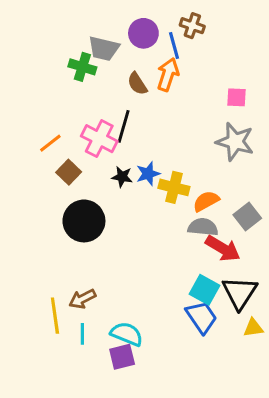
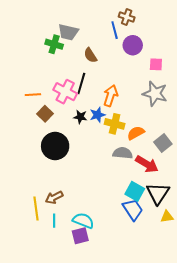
purple circle: (143, 33) -> (133, 45), moved
orange arrow: (168, 74) -> (111, 96), moved
orange line: (50, 143) -> (33, 95), turned 35
gray semicircle: (203, 227) -> (123, 153), moved

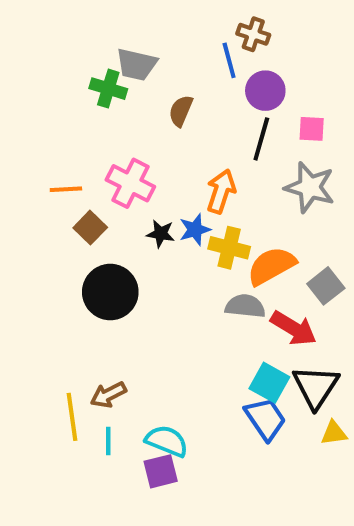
brown semicircle: (90, 55) -> (181, 111), turned 56
black line: (81, 84) -> (261, 139), moved
orange semicircle: (136, 133) -> (271, 266), size x1.4

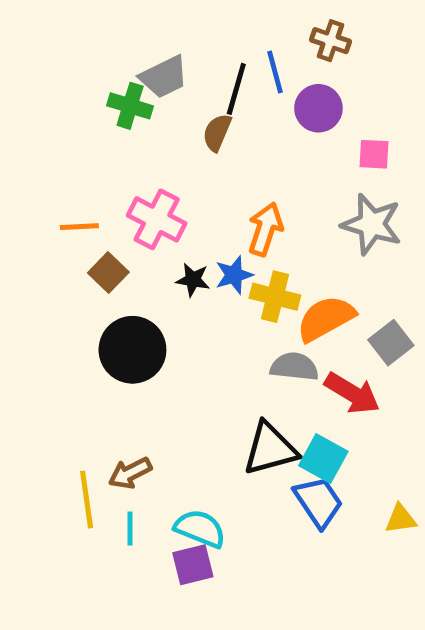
brown cross: (253, 34) -> (331, 41), moved
gray trapezoid: (136, 64) -> (164, 77), turned -39
black line: (261, 139) -> (236, 89), moved
black triangle: (316, 387) -> (270, 449), moved, turned 42

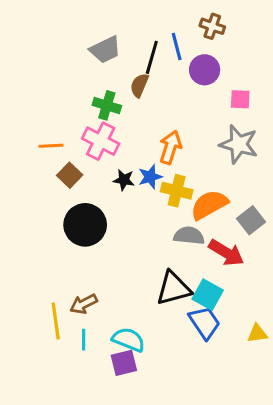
green cross: (130, 106) -> (107, 105), moved

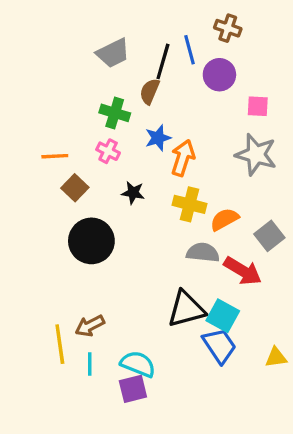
pink cross: (101, 141) -> (108, 151), size x0.6
blue star: (150, 177) -> (158, 138), moved
orange semicircle: (209, 205) -> (224, 219), size x0.7

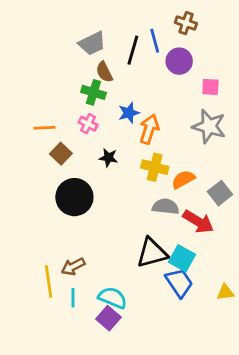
brown semicircle: (150, 91) -> (104, 72), moved, turned -50
purple square: (133, 389) -> (108, 318), turned -35

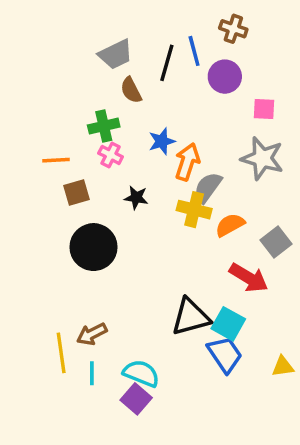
green cross: (93, 92) -> (104, 126), moved, turned -30
brown square: (61, 154) -> (76, 193), turned 30
gray semicircle: (166, 207) -> (208, 187), moved, turned -60

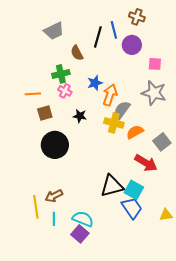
gray trapezoid: (116, 54) -> (54, 31), moved

